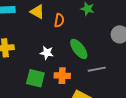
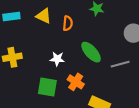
gray line: (97, 69) -> (120, 64), moved
orange cross: (62, 76) -> (76, 82), turned 35

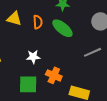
green ellipse: (91, 52) -> (62, 28), moved

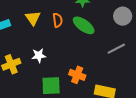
yellow triangle: (14, 19) -> (33, 18), turned 42
white star: (33, 57) -> (39, 55), moved

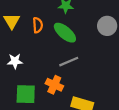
gray line: (116, 49) -> (69, 62), moved

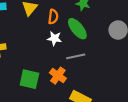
white star: (15, 61) -> (54, 38), moved

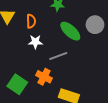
green ellipse: (77, 29) -> (70, 31), moved
green square: (29, 79) -> (17, 84), turned 30

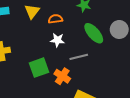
orange semicircle: (31, 21) -> (55, 19), turned -104
green square: (17, 84) -> (39, 68), moved, turned 30

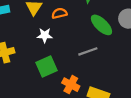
white star: (57, 40) -> (45, 35), moved
orange cross: (62, 76) -> (71, 85), moved

